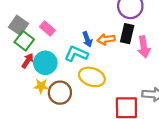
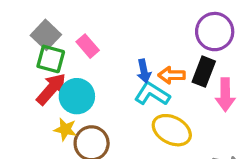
green square: (24, 41) -> (51, 59), turned -30
cyan L-shape: (76, 54) -> (152, 94), moved
red arrow: (28, 61) -> (51, 89), size x1.5
yellow ellipse: (92, 77) -> (172, 130), moved

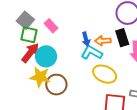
black rectangle: (204, 72) -> (122, 38), turned -36
yellow star: (65, 129) -> (40, 77), size x1.5

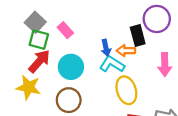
black rectangle: (122, 38) -> (138, 35), moved
cyan circle: (46, 56) -> (71, 67), moved
yellow ellipse: (105, 74) -> (126, 90), turned 45
yellow star: (40, 77) -> (28, 87), moved

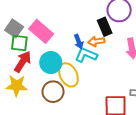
pink rectangle: (65, 30) -> (41, 31), size x1.6
yellow ellipse: (126, 90) -> (69, 75), moved

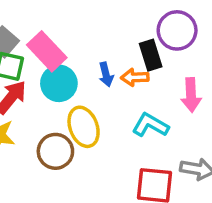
cyan L-shape: (86, 55) -> (150, 125), moved
cyan circle: (51, 63) -> (59, 83), moved

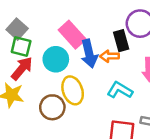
pink rectangle: (47, 51) -> (72, 35), moved
blue arrow: (106, 74) -> (89, 54), size x1.6

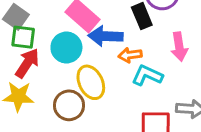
blue arrow: (89, 54) -> (106, 36), turned 112
orange arrow: (109, 56) -> (130, 55), moved

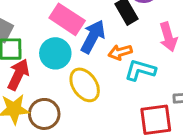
blue arrow: (106, 36) -> (93, 37), turned 124
brown circle: (69, 105) -> (44, 114), moved

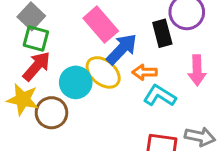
cyan circle: (55, 53) -> (76, 82), moved
yellow ellipse: (85, 85) -> (103, 72), moved, turned -32

